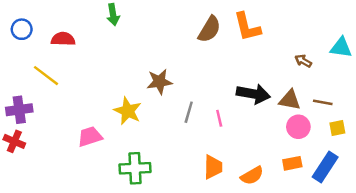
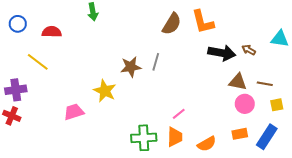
black arrow: (253, 94) -> (222, 53), moved
gray line: (189, 112) -> (156, 62), moved
pink line: (219, 118) -> (179, 114), moved, turned 64
green cross: (135, 168) -> (144, 138), moved

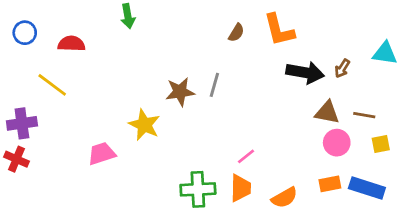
brown semicircle: (172, 24) -> (236, 33), size x0.6
brown arrow: (249, 50) -> (342, 68), turned -88
blue rectangle: (267, 137) -> (367, 188), turned 75

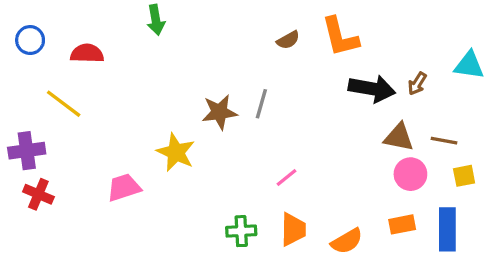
brown semicircle: (236, 33) -> (288, 40), turned 30
pink line: (246, 156) -> (286, 177), moved
red cross: (16, 159) -> (38, 194), moved
blue rectangle: (367, 188) -> (447, 229), turned 72
green cross: (198, 189) -> (241, 231), size x0.7

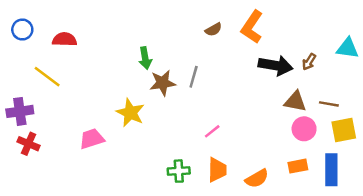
green arrow: (156, 20) -> (145, 58), moved
orange L-shape: (340, 37) -> (252, 27), turned 48
yellow square: (464, 176) -> (344, 130), size x1.5

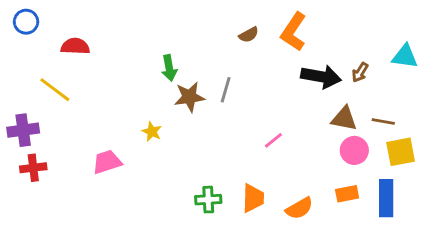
blue circle: (22, 30) -> (26, 22), moved
yellow star: (130, 113) -> (152, 132), size x0.6
pink line: (212, 131) -> (273, 140), moved
red cross: (29, 144) -> (33, 168), turned -30

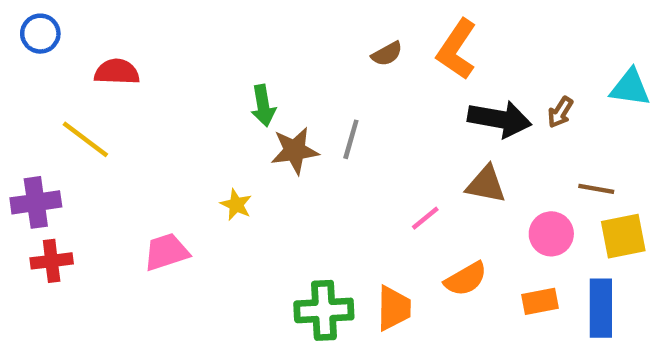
brown triangle: (344, 119) -> (486, 184), moved
green cross: (208, 200) -> (324, 310), size x1.4
orange semicircle: (299, 208) -> (466, 279), moved

